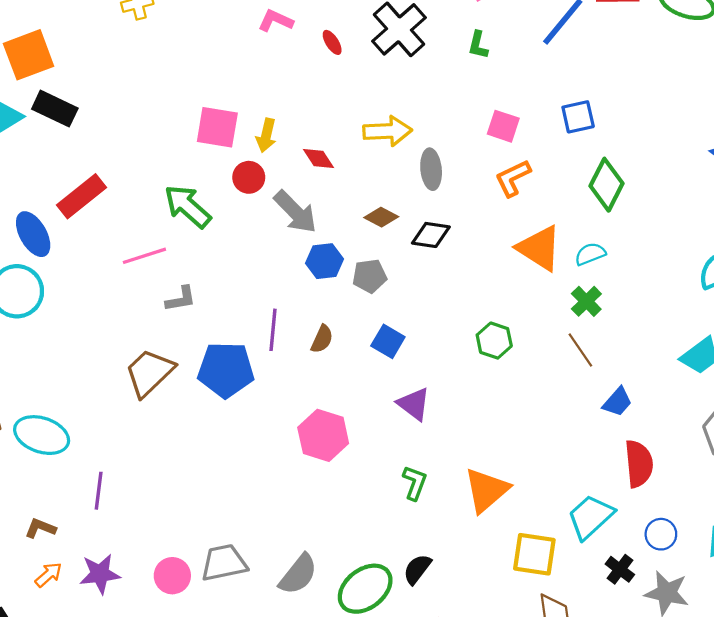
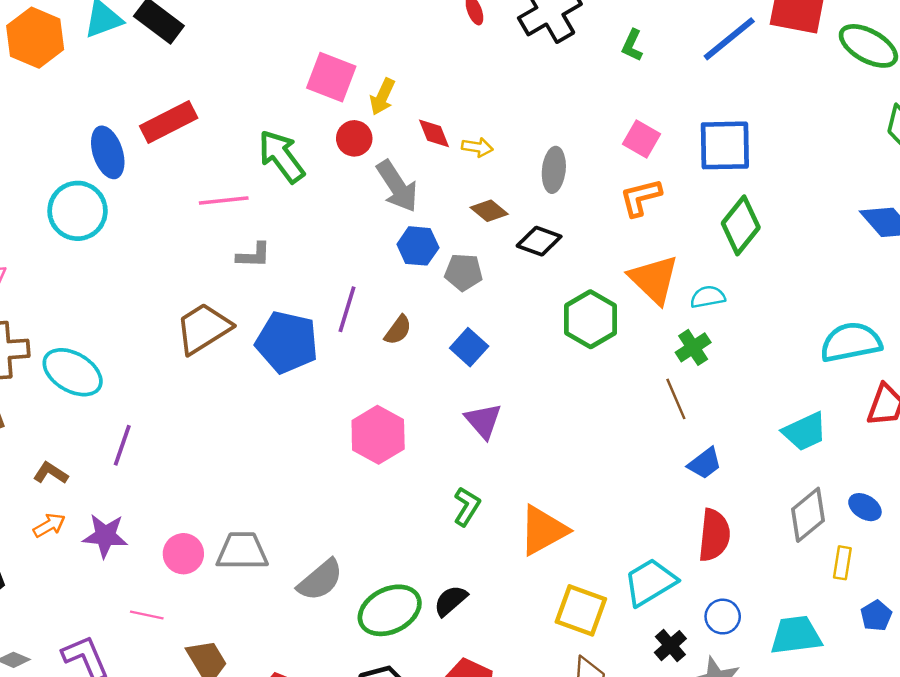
blue square: (578, 117) -> (725, 145), size x1.5
yellow arrow: (387, 131) -> (477, 147), moved, size x0.6
green hexagon: (494, 341) -> (591, 319), moved, size x1.4

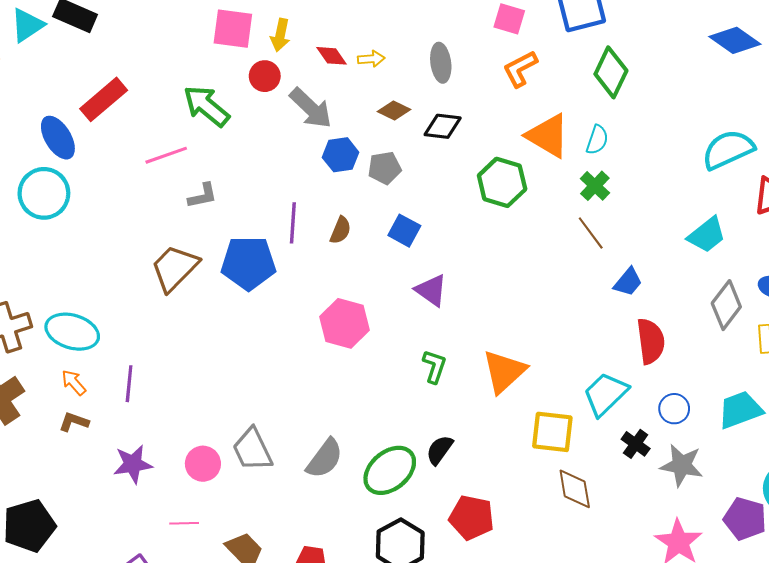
cyan semicircle: (708, 297) -> (597, 140), turned 132
orange arrow: (49, 525) -> (74, 382), moved, turned -88
gray trapezoid: (242, 551) -> (252, 450), turned -102

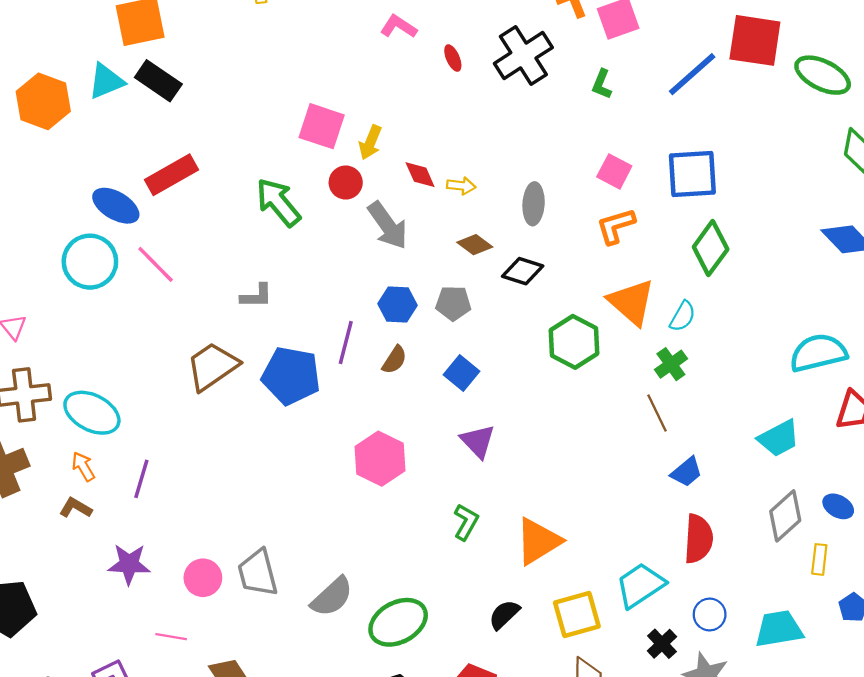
blue ellipse: (58, 138) -> (116, 206), turned -39
pink line: (166, 155) -> (156, 264), moved, turned 54
blue hexagon: (341, 155) -> (398, 305), moved
yellow square: (552, 432) -> (577, 614), turned -33
black semicircle: (440, 450) -> (504, 615), moved

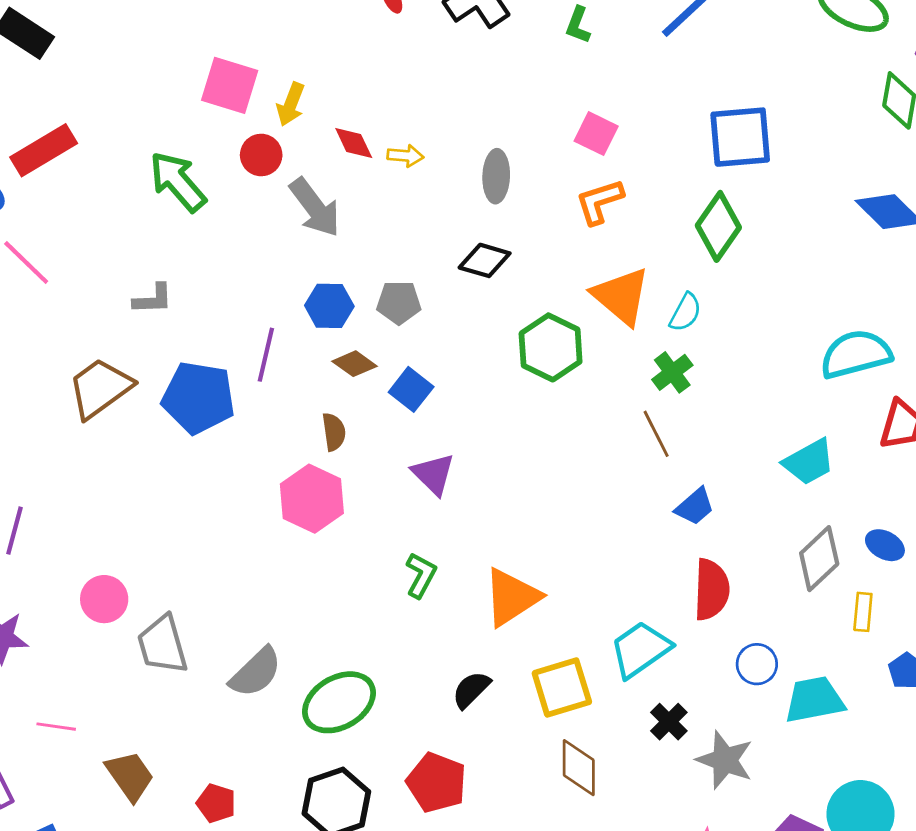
blue square: (692, 174) -> (740, 137), moved
brown diamond: (475, 245) -> (355, 364), moved
brown semicircle: (394, 360) -> (334, 432), moved, turned -40
pink circle: (203, 578) -> (104, 599), moved
blue circle: (710, 614) -> (757, 664), moved

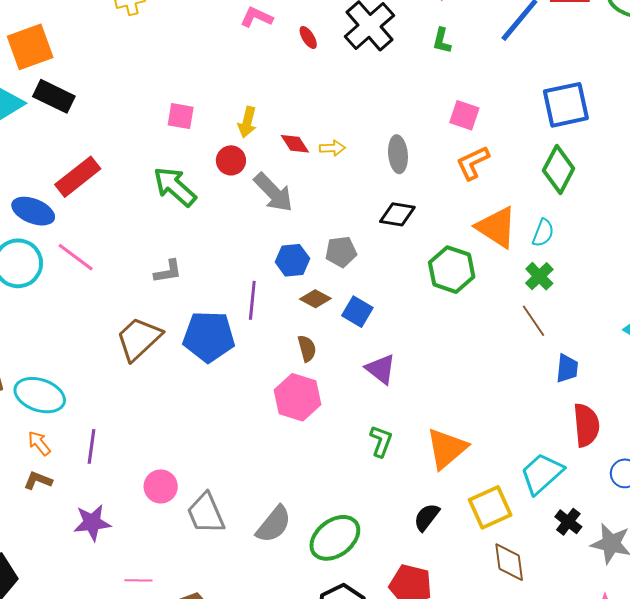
pink square: (230, 85) -> (181, 116), moved, size x0.7
blue trapezoid: (695, 507) -> (567, 368), turned -36

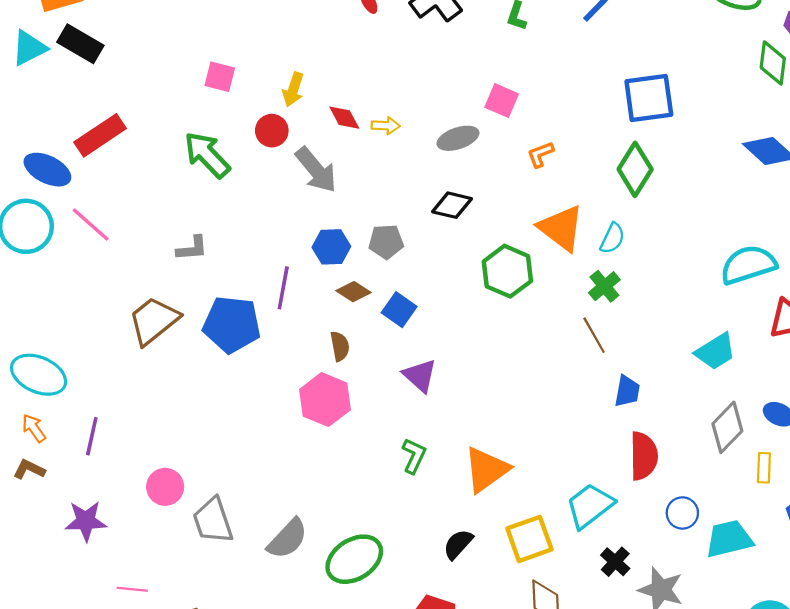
pink square: (464, 115) -> (502, 101), moved
gray ellipse: (398, 154) -> (458, 138), turned 72
orange L-shape: (473, 163) -> (540, 154), size x0.7

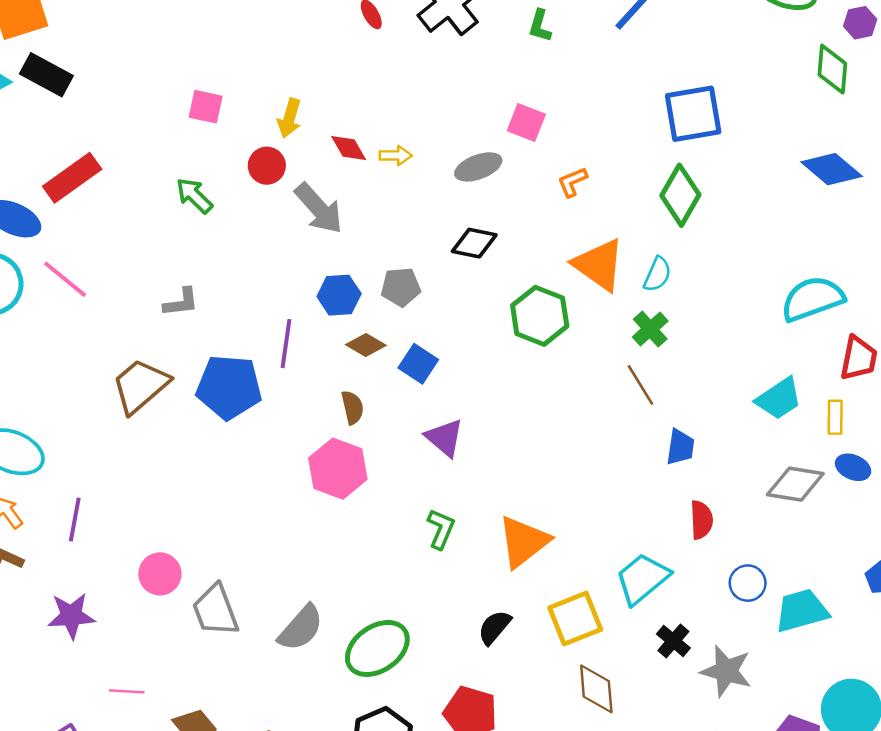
green arrow: (207, 155) -> (194, 196), size x0.7
gray diamond: (727, 427) -> (795, 484), turned 57
red semicircle: (644, 456) -> (701, 520), size x0.7
yellow rectangle: (764, 468) -> (835, 417), moved

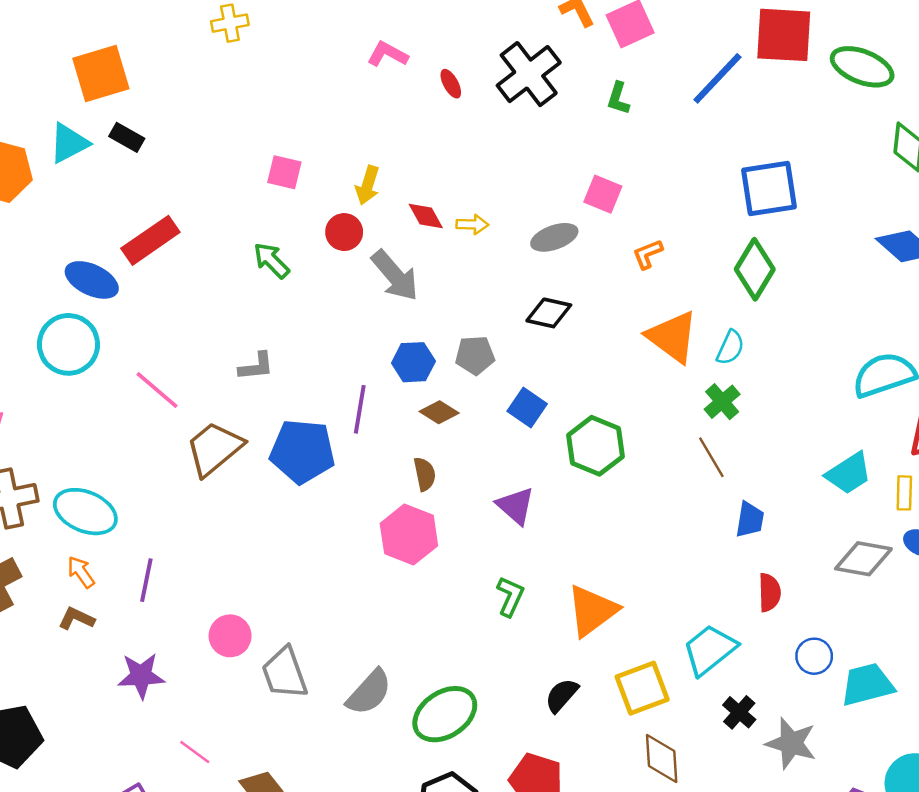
black rectangle: (46, 75) -> (127, 137), size x0.7
pink line: (65, 279) -> (157, 390), moved
green hexagon: (540, 316) -> (595, 446), moved
blue square: (418, 364) -> (527, 408), moved
pink line: (127, 691) -> (195, 752), turned 32

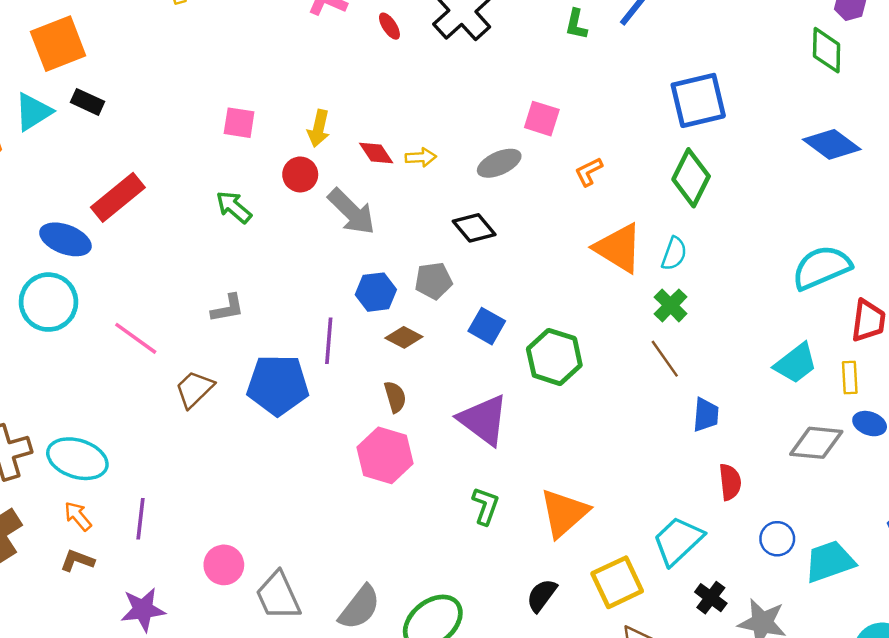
green L-shape: (618, 98) -> (576, 24), moved
black diamond: (549, 313) -> (474, 228), moved, turned 42
brown trapezoid: (214, 449) -> (194, 389), size x0.7
purple triangle: (516, 506) -> (483, 420), size x1.4

